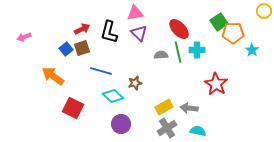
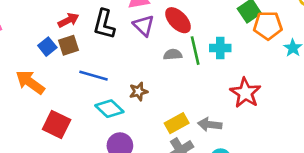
red ellipse: (179, 29) -> (178, 20), moved

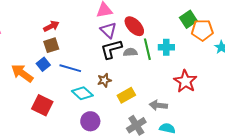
black L-shape: (104, 24) -> (111, 49), moved, turned 60
blue square: (47, 47) -> (43, 64), moved
yellow rectangle: (177, 123) -> (126, 95), moved

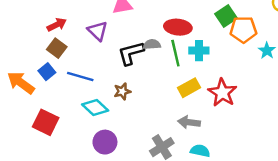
red ellipse: (134, 26) -> (178, 27), moved, turned -40
purple triangle: (108, 30) -> (98, 31), moved
brown square: (51, 45) -> (57, 48), turned -35
gray semicircle: (130, 52) -> (152, 44), moved
yellow rectangle: (126, 95) -> (189, 88), moved

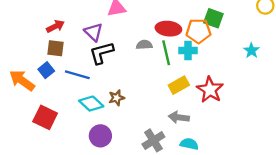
green square: (226, 16) -> (213, 18), turned -36
orange pentagon: (243, 30) -> (198, 31), moved
brown square: (57, 48) -> (55, 48), turned -30
black L-shape: (131, 53) -> (102, 53), moved
brown star: (122, 91) -> (117, 98), moved

